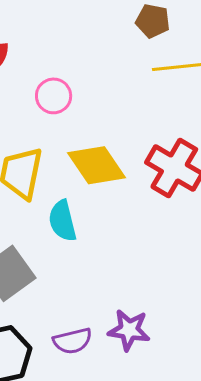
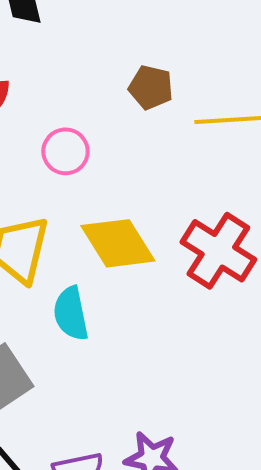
brown pentagon: (153, 21) -> (151, 87), moved

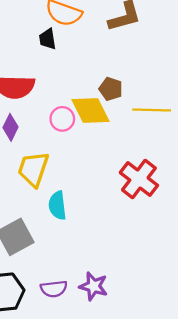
yellow diamond: (118, 243) -> (90, 110), moved

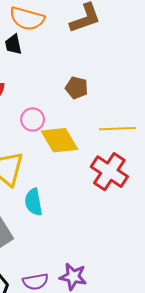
yellow diamond: (90, 110) -> (60, 140), moved
yellow line: (152, 110) -> (117, 129), moved

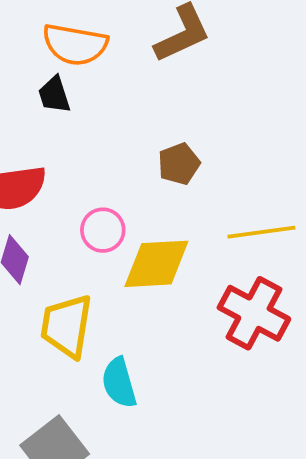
brown pentagon: (77, 88) -> (179, 164), turned -30
yellow diamond: (60, 140) -> (156, 264), turned -57

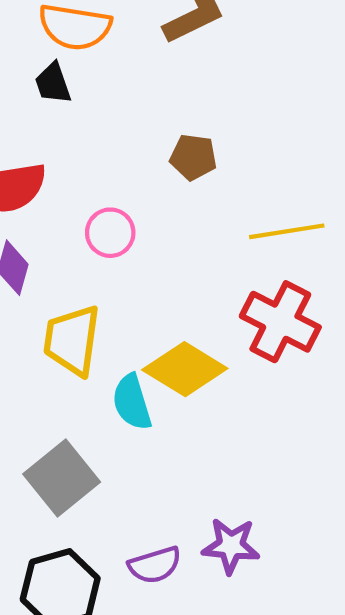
brown pentagon: (179, 164) -> (193, 157), turned 30
yellow diamond: (156, 264) -> (185, 369), moved, turned 36

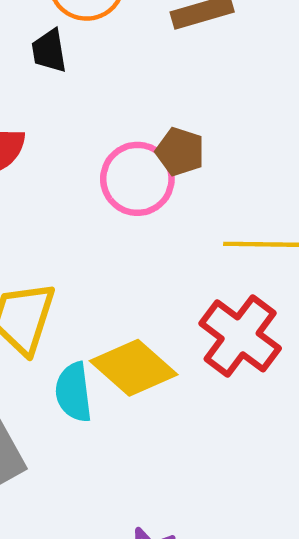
pink circle: (110, 233) -> (137, 179), moved, size x1.4

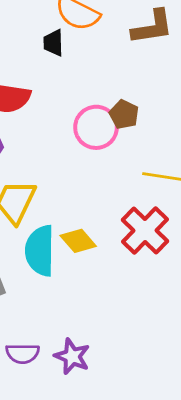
yellow diamond: (134, 368) -> (78, 241), size x0.7
cyan semicircle: (74, 392) -> (40, 251), size x1.4

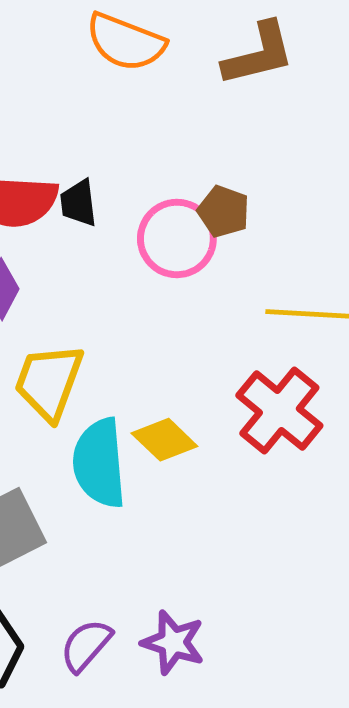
black trapezoid: (53, 43) -> (78, 203), moved
purple semicircle: (23, 353) -> (86, 645), turned 136

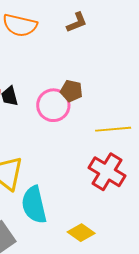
brown L-shape: (259, 54) -> (77, 22), size x0.7
yellow diamond: (164, 440) -> (81, 233), moved

